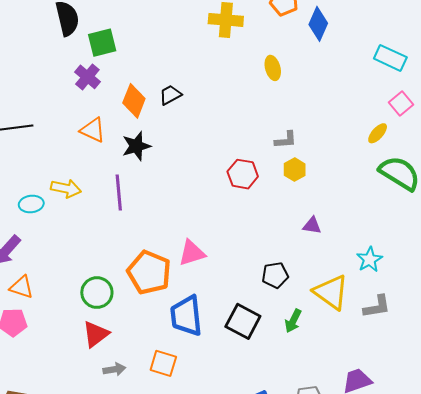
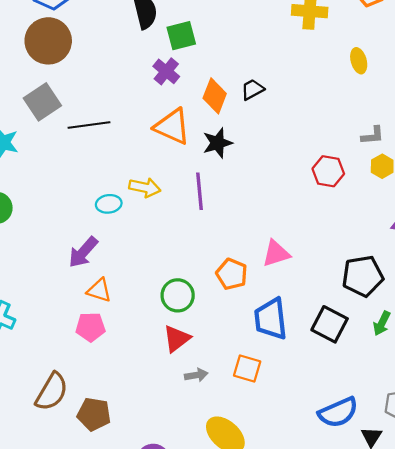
orange triangle: (93, 130) -> (172, 126), size x1.4
orange pentagon: (149, 272) -> (232, 274), size x0.7
black pentagon: (275, 275) -> (363, 276), size x1.5

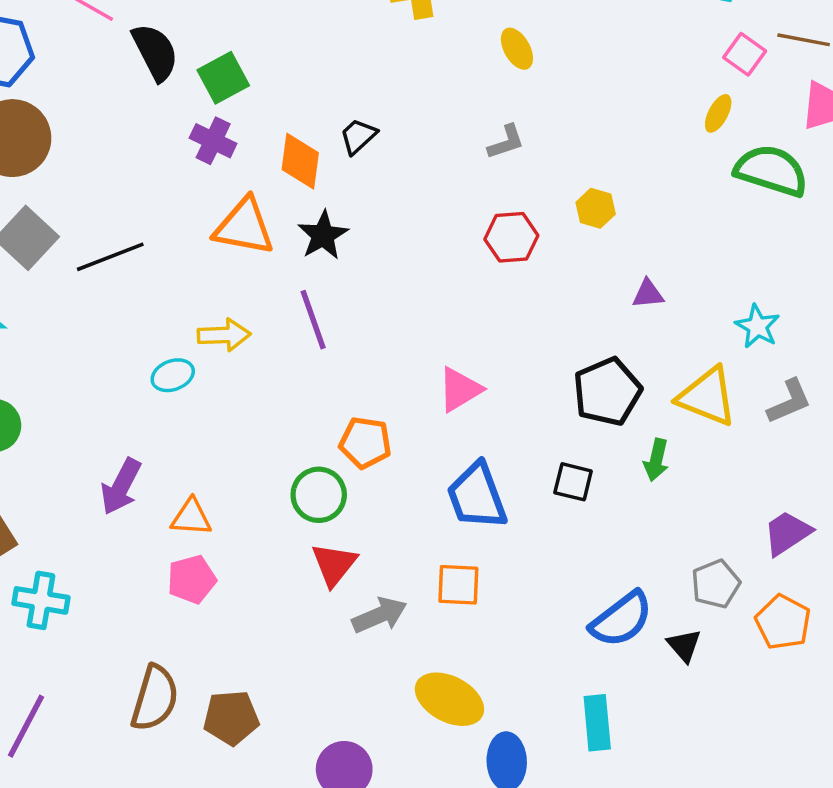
gray L-shape: (373, 135) -> (506, 142), moved
purple arrow: (83, 252) -> (121, 487), moved
orange pentagon: (232, 274) -> (365, 443), moved
black square: (330, 324) -> (573, 482), size x0.7
gray arrow: (196, 375) -> (380, 615), size x1.4

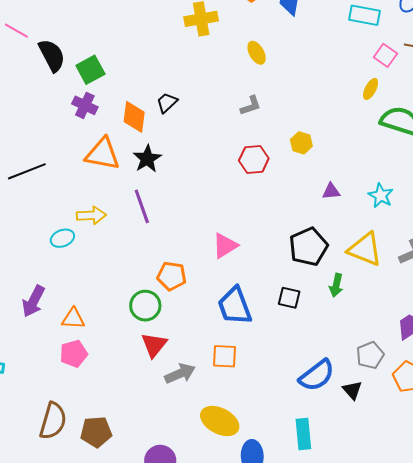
cyan star: (757, 326) -> (381, 195), moved

